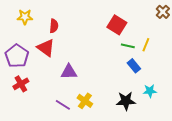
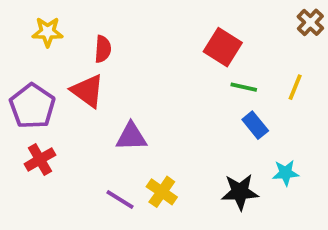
yellow line: (146, 45) -> (295, 87), moved

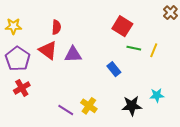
yellow star: (48, 32) -> (13, 26), moved
yellow line: (295, 87) -> (154, 50), moved
blue rectangle: (255, 125) -> (114, 69), moved
purple triangle: (131, 137) -> (73, 54), moved

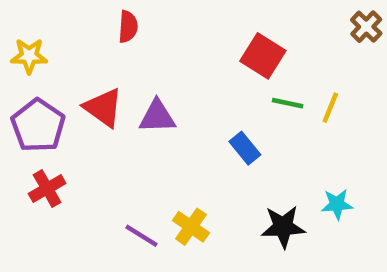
red semicircle: (56, 27) -> (128, 27), moved

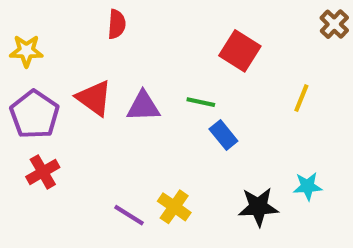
green line: (288, 103) -> (201, 102), moved

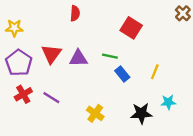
red semicircle: (117, 24) -> (75, 13), moved
red triangle: (94, 98) -> (51, 54), turned 30
yellow line: (301, 98) -> (155, 72), moved
purple line: (129, 215) -> (51, 98), moved

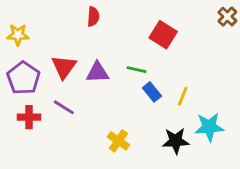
yellow line: (155, 72) -> (183, 96), moved
red cross: (23, 94) -> (29, 117), turned 30
purple line: (51, 98) -> (64, 107), moved
cyan star: (168, 102) -> (209, 127), size x1.5

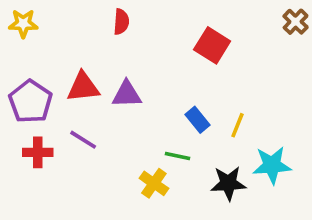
yellow star: (18, 35) -> (23, 24), moved
red triangle: (64, 67) -> (83, 87), turned 48
green line: (137, 70) -> (178, 156), moved

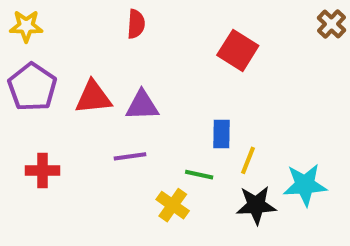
purple pentagon: (30, 102) -> (32, 87), moved
blue rectangle: (198, 120) -> (222, 134), turned 40
yellow line: (237, 125) -> (248, 160), moved
purple line: (83, 140) -> (130, 156), moved, turned -40

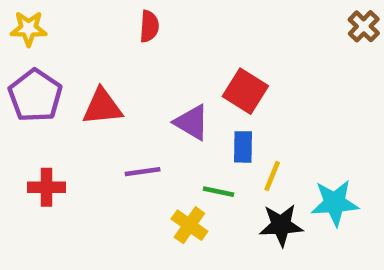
red square: (238, 50) -> (245, 91), moved
purple triangle: (142, 105) -> (192, 122), moved, turned 33

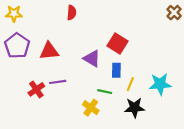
purple line: (143, 172) -> (58, 82), moved
red cross: (46, 187) -> (36, 89), moved, turned -35
cyan star: (335, 203) -> (160, 84), moved

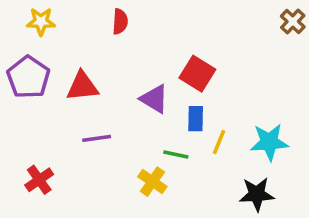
yellow star: (14, 14) -> (41, 22), moved
red cross: (36, 89) -> (39, 180), moved
black star: (135, 108) -> (257, 194), moved

